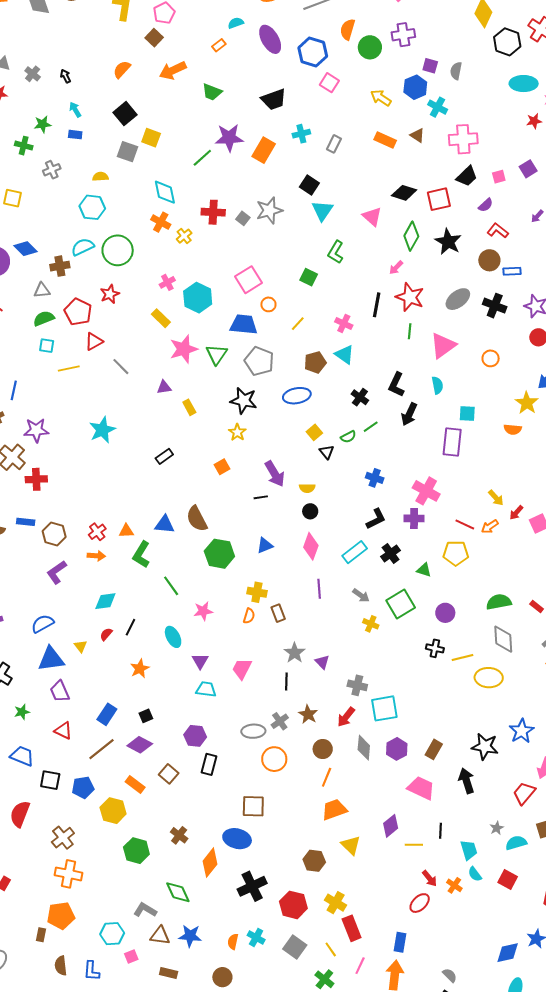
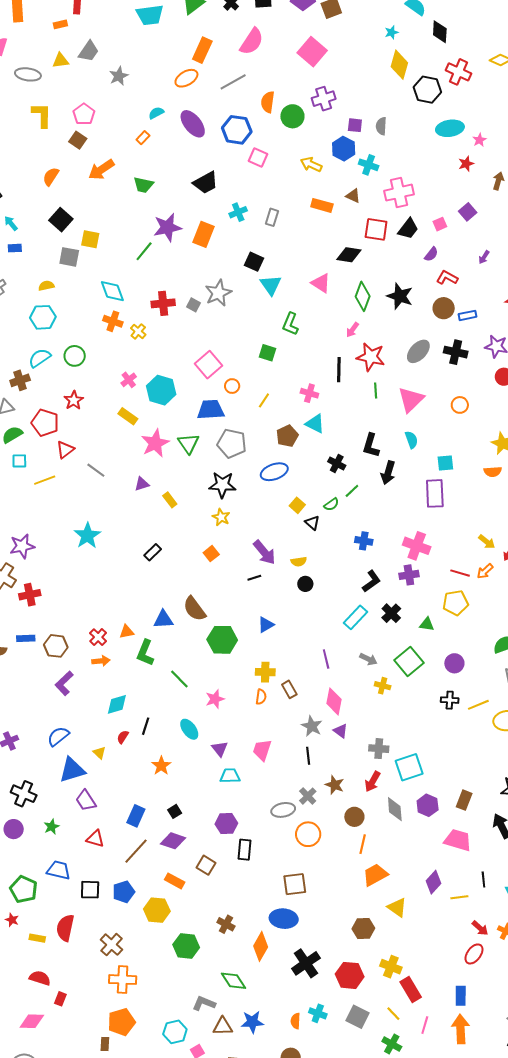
red square: (439, 199) -> (376, 229), moved, turned 30
green circle: (118, 250) -> (75, 356), size x0.7
pink diamond: (311, 546) -> (334, 701), moved

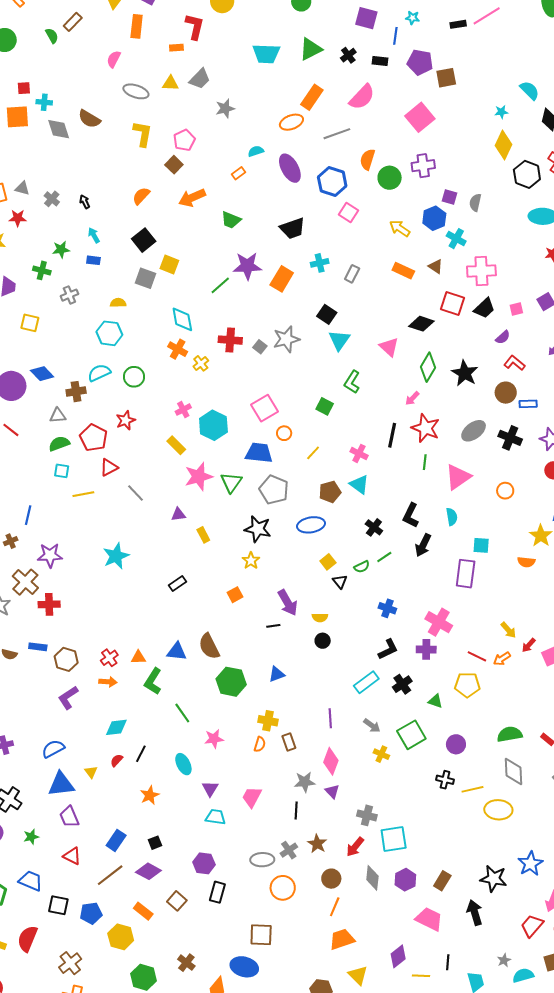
gray star: (312, 726) -> (305, 782), turned 30

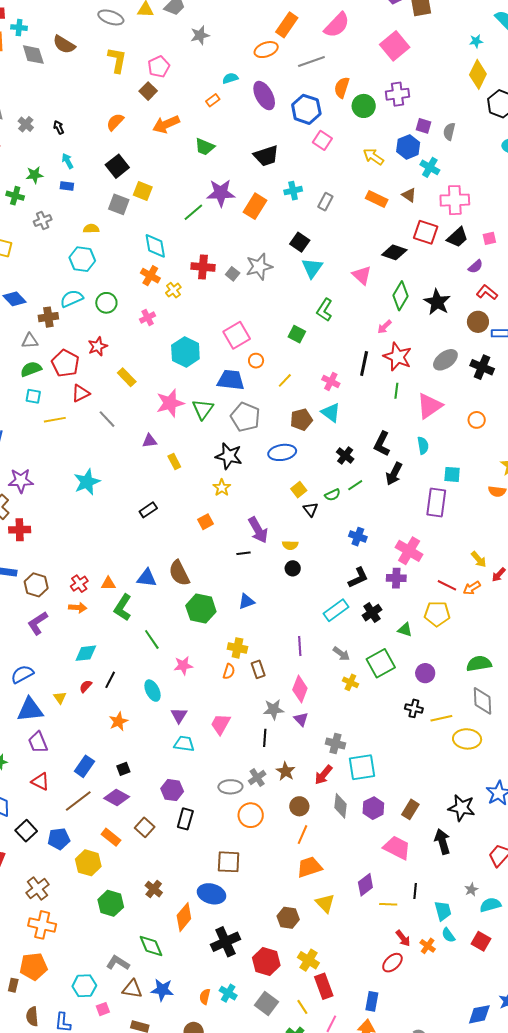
pink cross: (183, 410) -> (148, 317), moved
yellow rectangle: (176, 445) -> (127, 377), moved
black square: (58, 905) -> (26, 831), turned 35

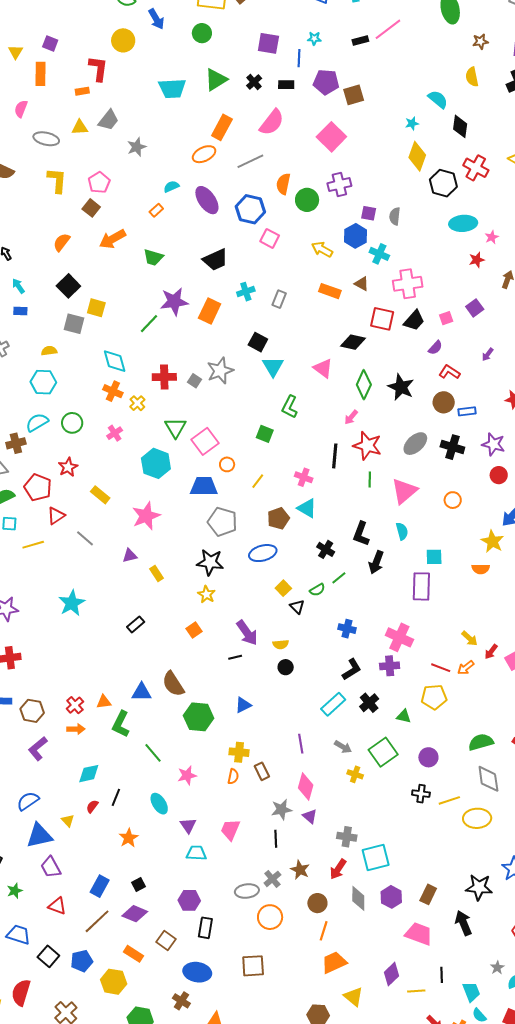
green triangle: (203, 409) -> (175, 428), moved
blue ellipse: (212, 894) -> (197, 972), moved

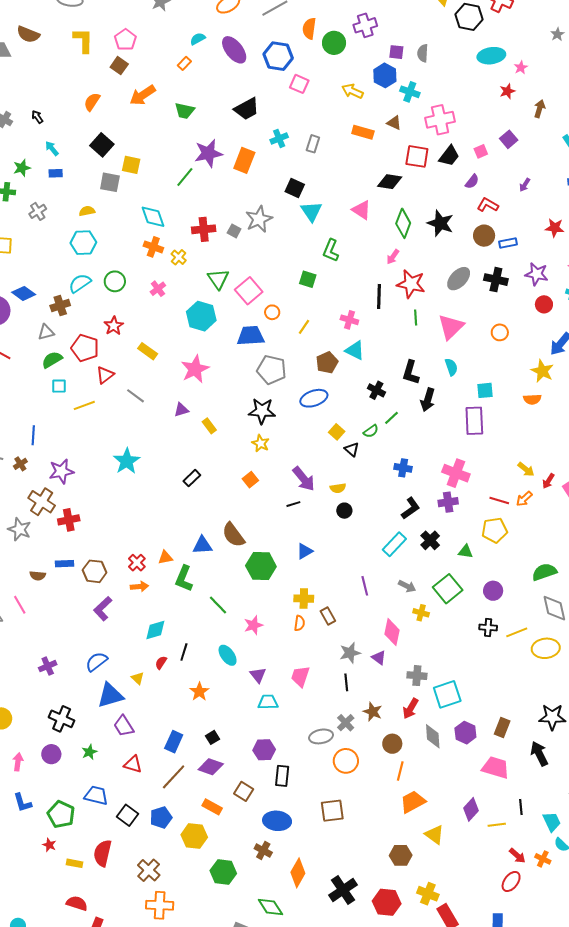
pink diamond: (306, 786) -> (392, 632), moved

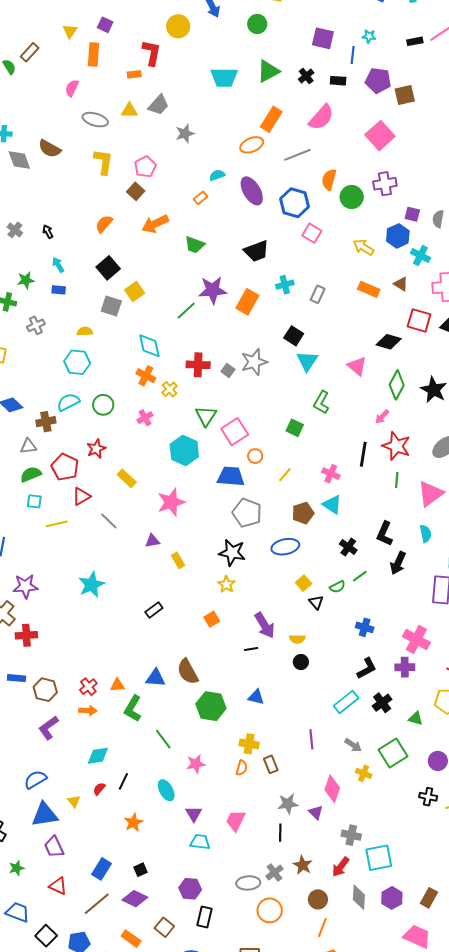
yellow square: (131, 165) -> (135, 291), turned 36
blue triangle: (305, 551) -> (256, 697), turned 36

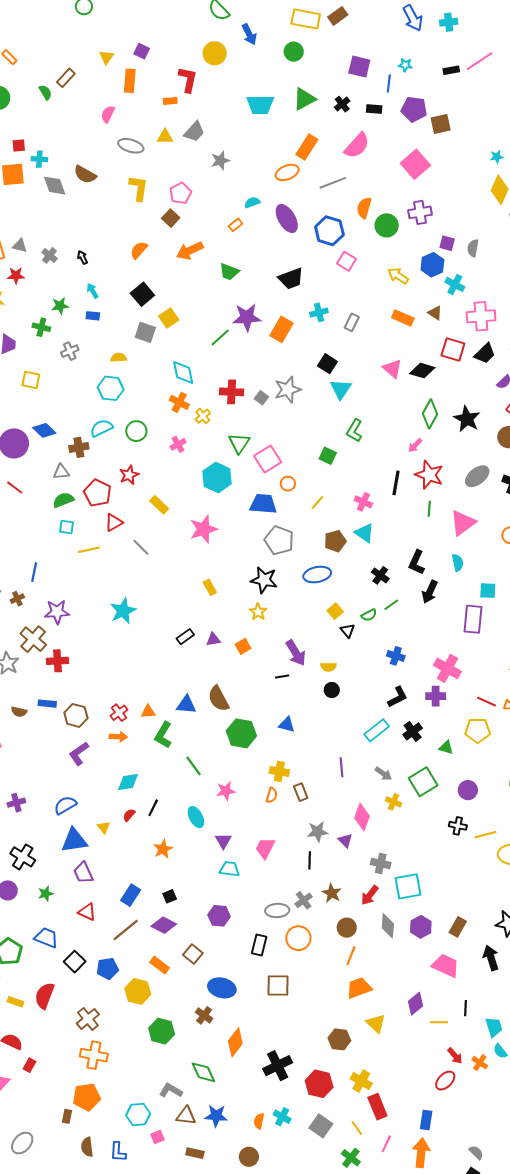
pink triangle: (357, 366) -> (392, 369), moved
purple triangle: (152, 541) -> (213, 639), moved
black rectangle: (205, 917) -> (259, 945), moved

